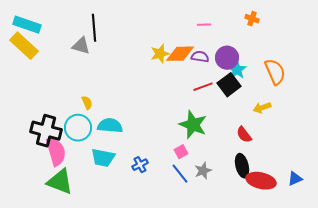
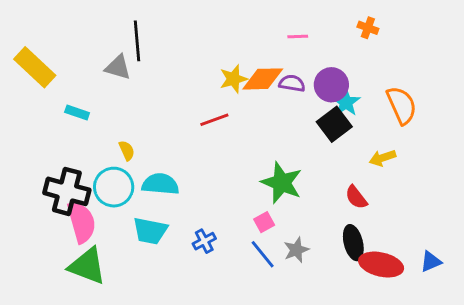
cyan rectangle: (27, 25) -> (77, 113), moved, size x0.6
red line: (203, 87) -> (214, 120), moved

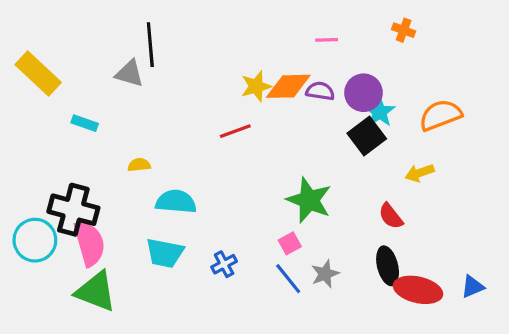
orange semicircle: (402, 105) -> (440, 115), turned -87
yellow semicircle: (127, 151) -> (139, 165), turned -72
cyan circle: (114, 187) -> (35, 240), moved

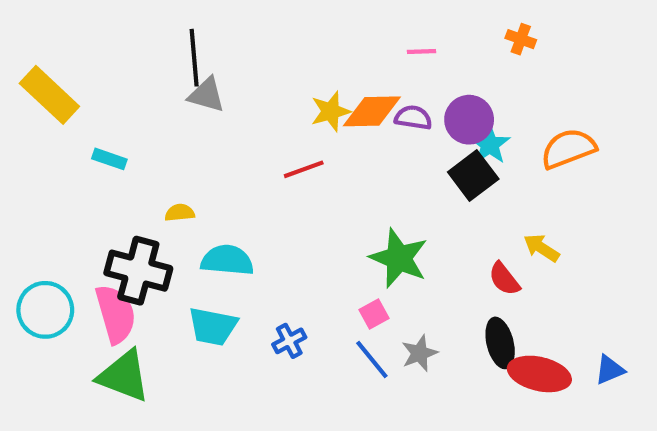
gray triangle: (129, 73) -> (207, 95), moved
yellow arrow: (420, 173) -> (541, 248), moved, turned 52
black cross: (73, 210) -> (138, 271), moved

